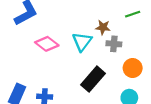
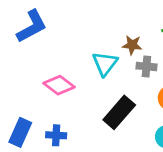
pink diamond: (47, 44) -> (59, 85), moved

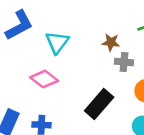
cyan triangle: (105, 64) -> (57, 42), moved

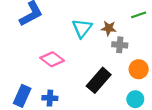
cyan triangle: (57, 42) -> (82, 28), moved

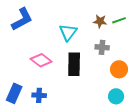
brown star: (109, 28) -> (100, 21), moved
black rectangle: (99, 80) -> (74, 64), moved, turned -40

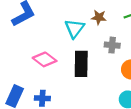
brown star: (100, 21) -> (99, 17), moved

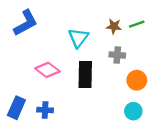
brown star: (99, 17) -> (114, 26), moved

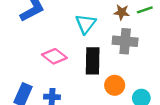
gray cross: (117, 55) -> (125, 41), size x1.5
orange circle: (137, 80) -> (115, 85), moved

